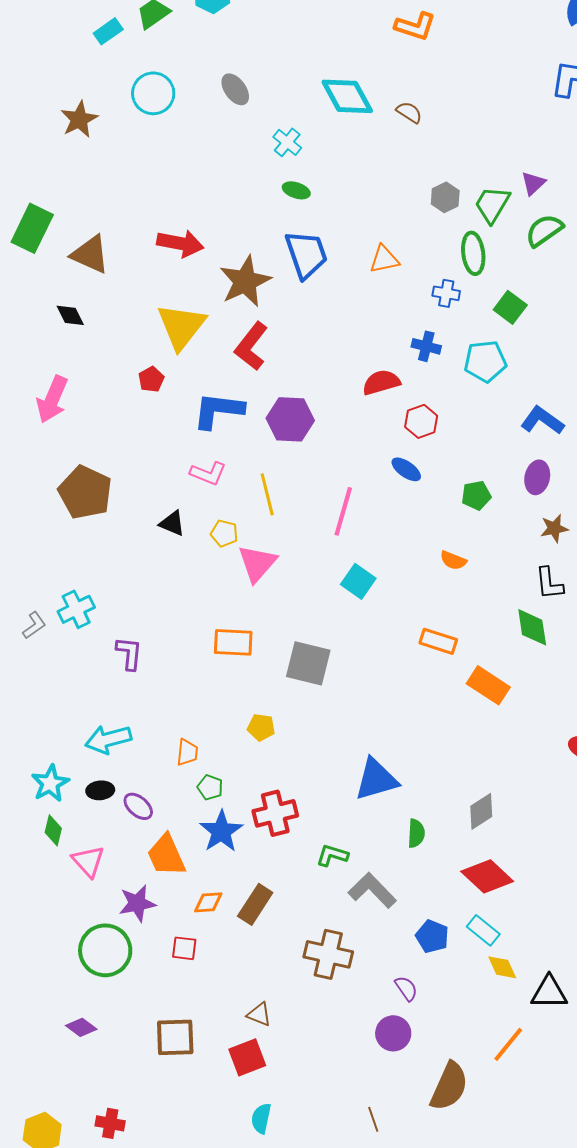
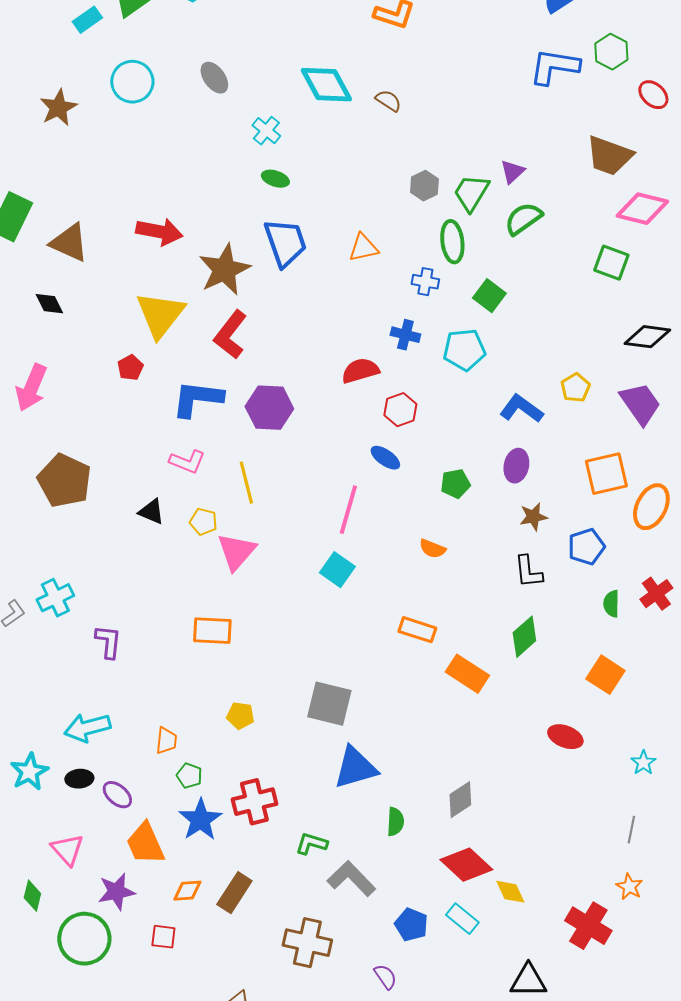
pink line: (343, 511) -> (348, 510), moved
green diamond: (532, 627) -> (524, 637), moved, turned 57
gray square: (308, 663) -> (329, 704), moved
green diamond: (53, 830) -> (32, 896), moved
yellow diamond: (502, 967) -> (510, 892), moved

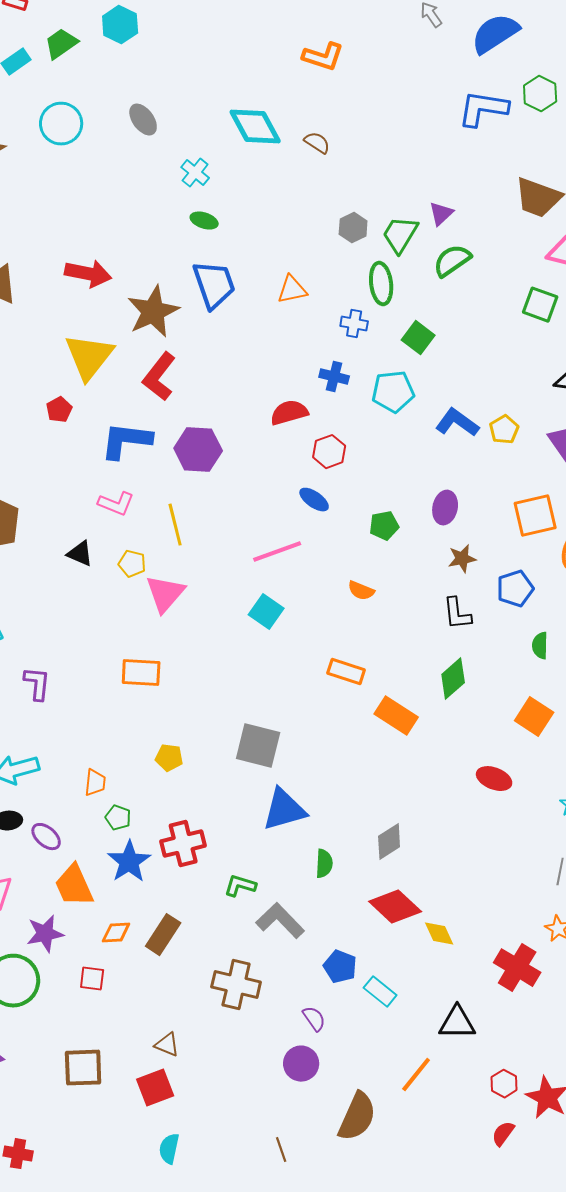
blue L-shape: (521, 409) -> (457, 423), moved
pink line: (348, 510) -> (277, 552), turned 54
cyan rectangle: (462, 919) -> (380, 992), moved

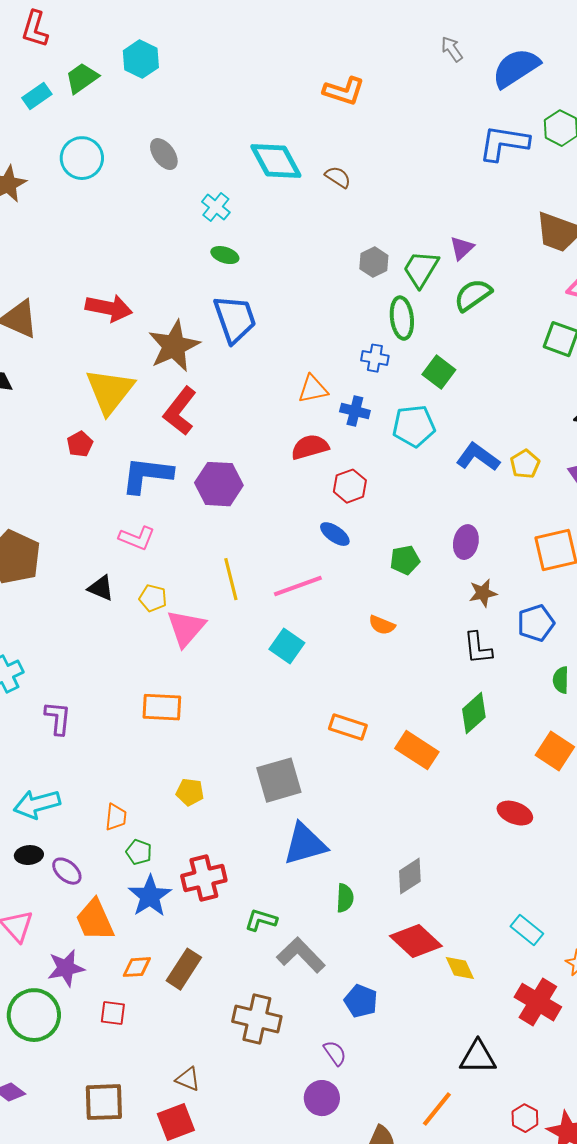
orange triangle: (292, 290) -> (313, 389), moved
yellow line: (175, 525) -> (231, 579), moved
orange rectangle: (346, 672) -> (348, 727), moved
gray square: (258, 746) -> (279, 780), turned -30
cyan rectangle: (380, 992) -> (527, 930), moved

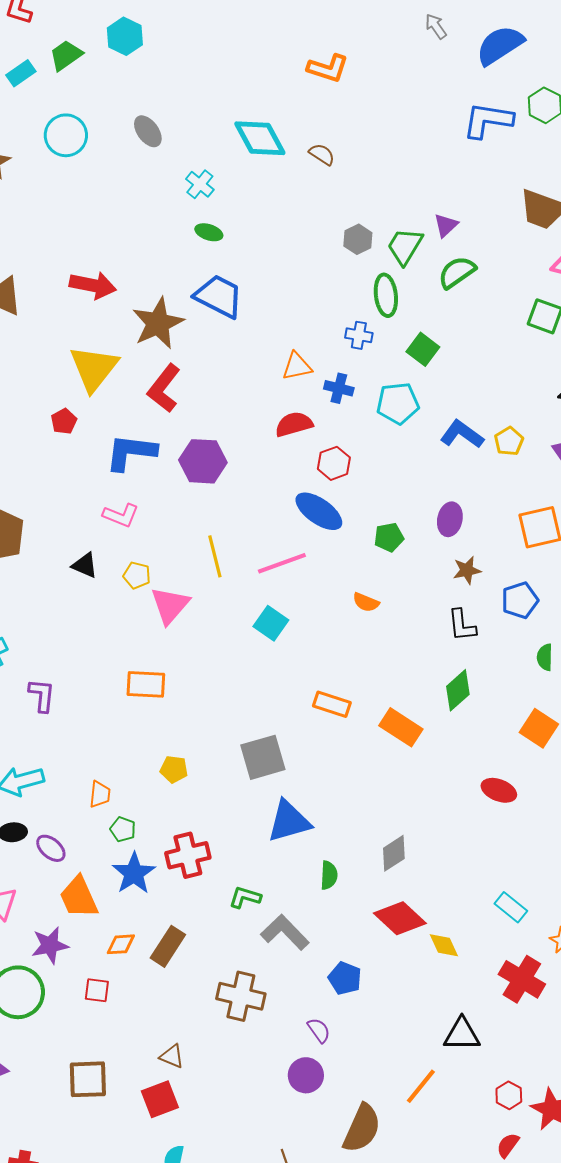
blue trapezoid: (235, 319) -> (219, 296), turned -44
blue ellipse: (335, 534) -> (319, 511), size x1.6

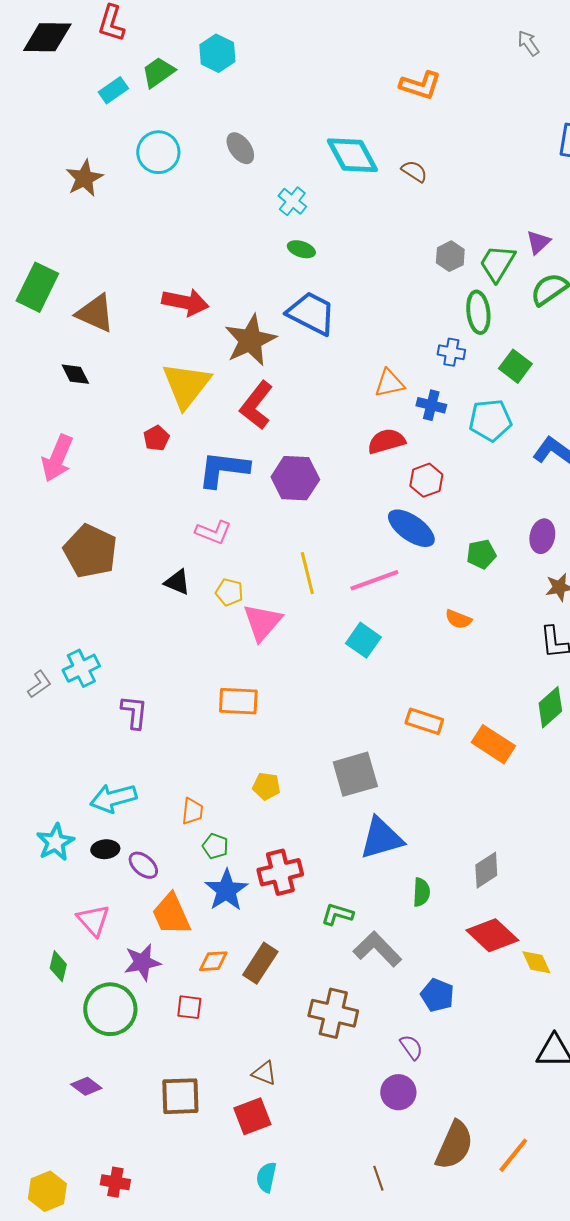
orange line: (421, 1086) -> (513, 1155), moved

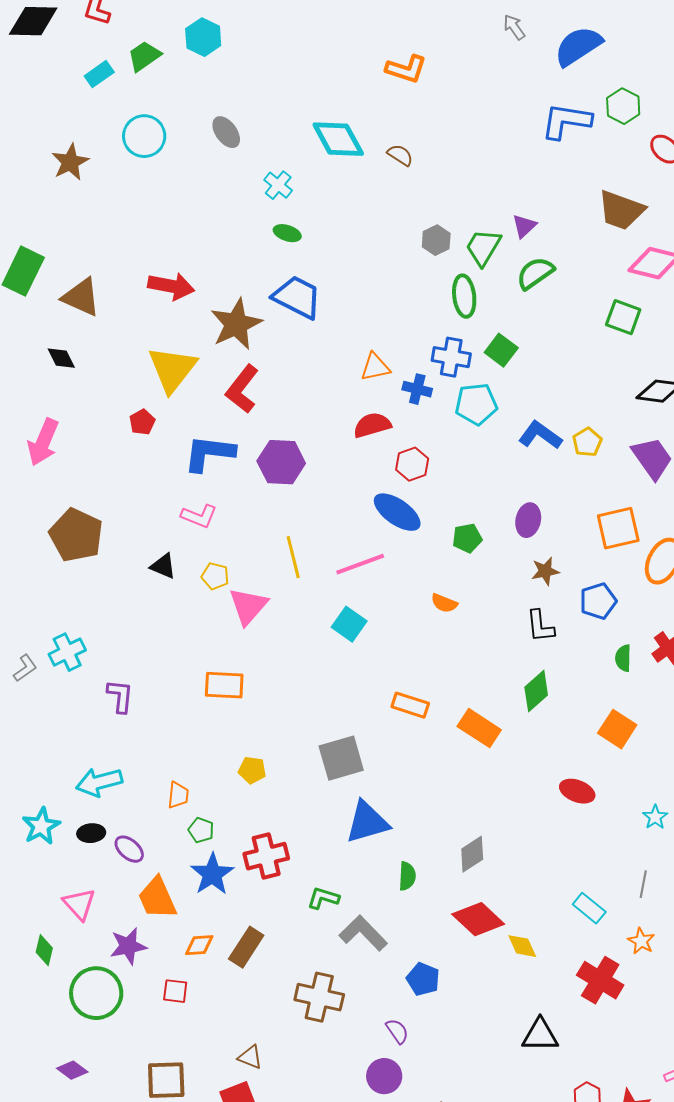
blue cross: (451, 352) -> (451, 357), moved, size x1.4

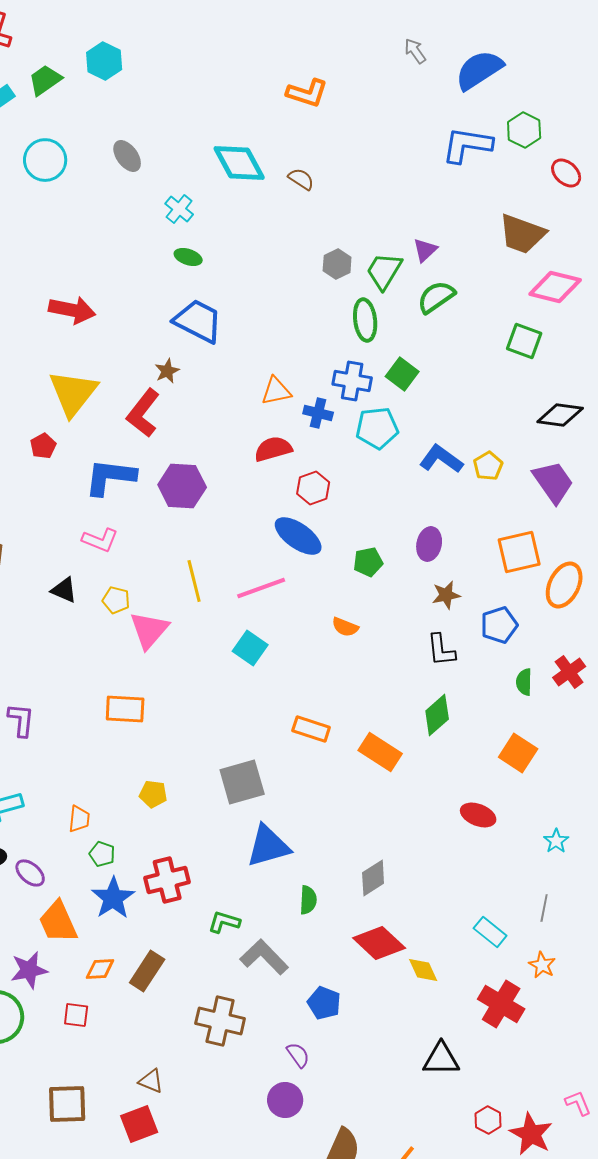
brown star: (236, 324) -> (167, 371), moved, size x0.5

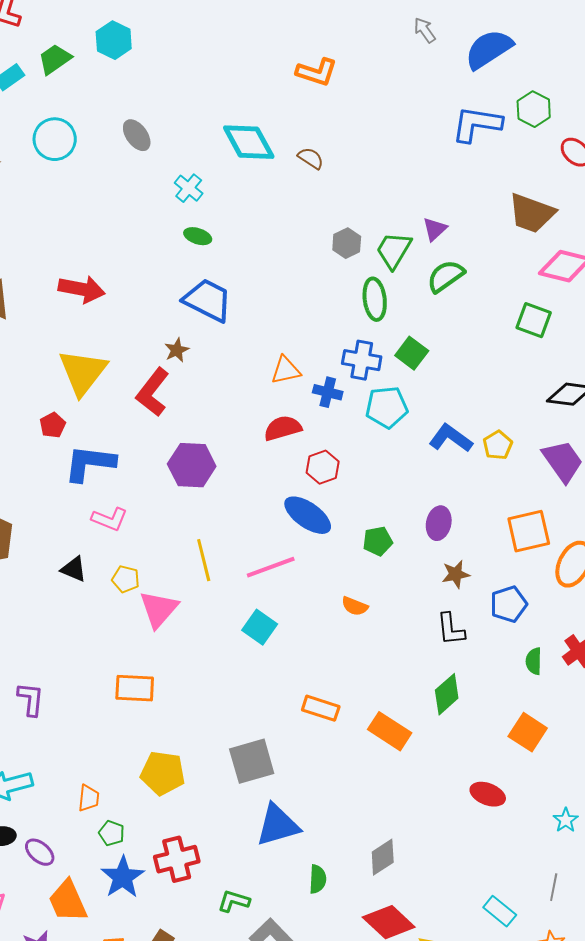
blue L-shape: (110, 477) -> (90, 463), moved
yellow pentagon: (153, 794) -> (163, 773), size x1.6

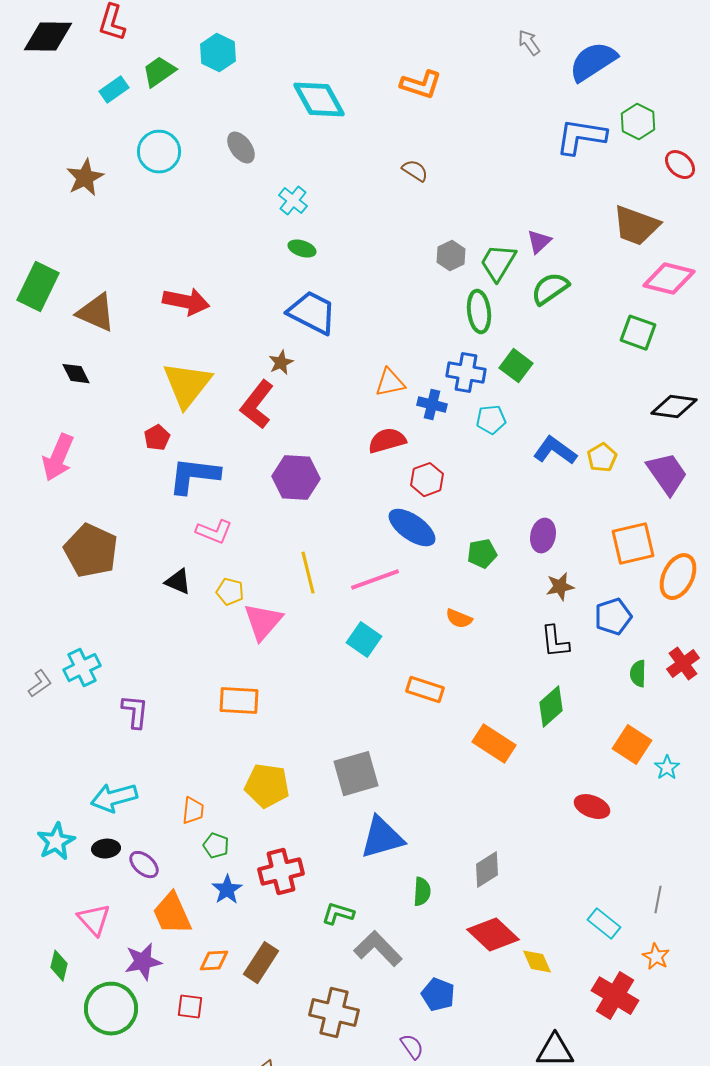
cyan diamond: (249, 142) -> (319, 100), moved
cyan pentagon: (387, 407) -> (491, 420), size x0.7
orange rectangle: (321, 708) -> (425, 690), moved
cyan star: (566, 820) -> (667, 768), moved
blue star: (123, 877) -> (227, 890), size x0.7

